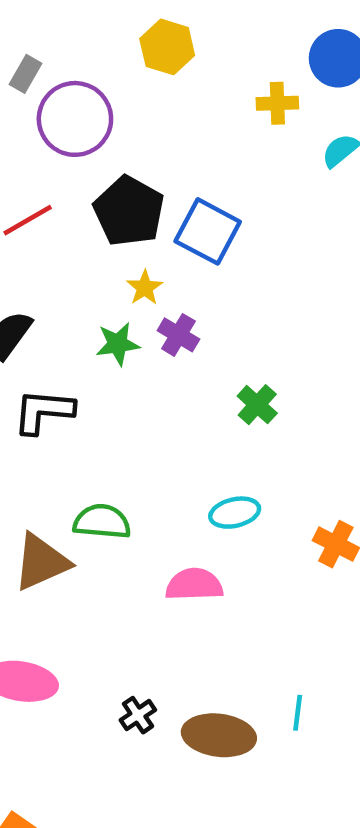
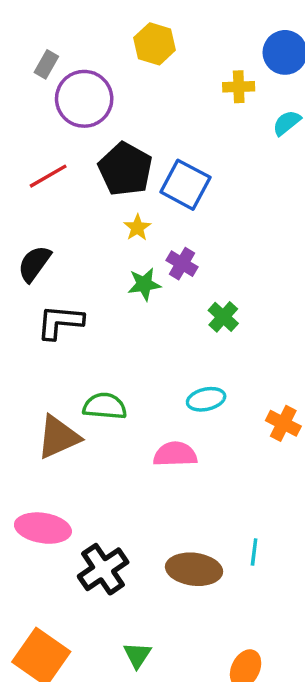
purple cross: (178, 335) -> (182, 264), moved
green star: (118, 344) -> (144, 284), moved
black cross: (138, 715) -> (103, 569), moved, size x1.8

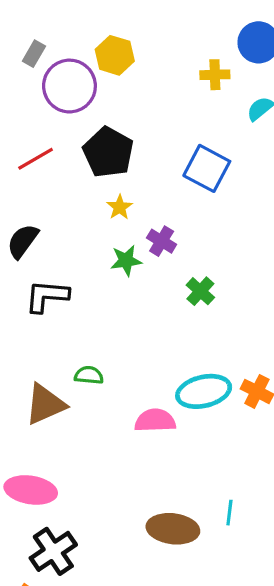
yellow hexagon: (155, 44) -> (115, 55), moved
blue square: (185, 185) -> (207, 168), moved
cyan ellipse: (206, 399) -> (204, 391), moved, size x1.5
green semicircle: (105, 406) -> (89, 375), size x0.7
black cross: (103, 569) -> (53, 551), moved

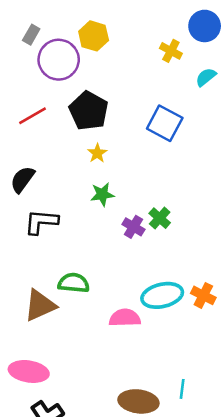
yellow cross: (215, 75) -> (171, 51), turned 30
purple cross: (162, 241) -> (133, 227), moved
green semicircle: (89, 375) -> (74, 283), size x1.4

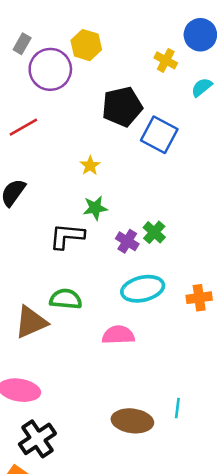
black pentagon: (89, 111) -> (122, 107), moved, turned 30
black L-shape: (41, 222) -> (67, 236), moved
cyan ellipse: (162, 295) -> (143, 289), moved
orange cross: (203, 295) -> (199, 298), moved, turned -35

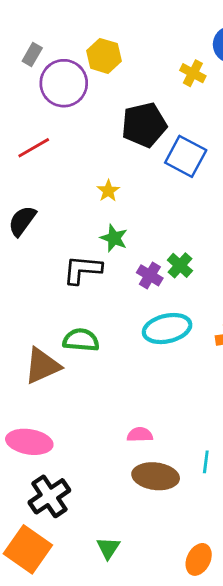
green star: (95, 208) -> (114, 238), turned 30
pink semicircle: (118, 335) -> (140, 435), moved, size x0.7

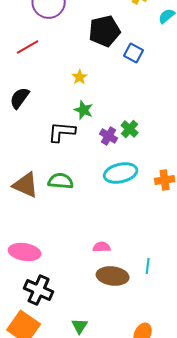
blue square: (186, 156) -> (134, 53), size x0.7
brown triangle: (42, 366) -> (26, 185), moved, turned 48
black cross: (49, 496) -> (39, 290), turned -32

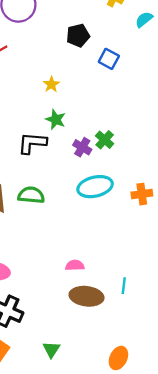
black pentagon: (105, 31) -> (78, 35), size x0.7

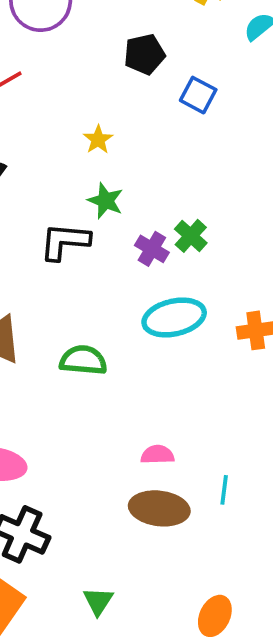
green semicircle: (31, 195) -> (83, 360), moved
pink semicircle: (75, 265) -> (157, 455), moved

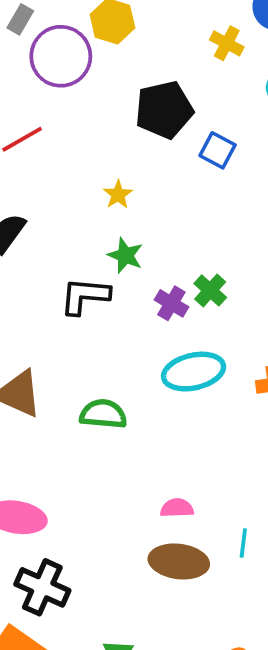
black pentagon: (144, 54) -> (164, 110), size x1.4

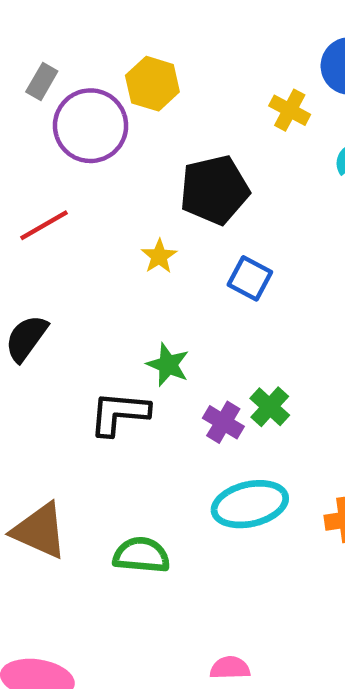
blue square: (218, 150) -> (250, 278), moved
yellow star: (118, 195) -> (159, 256), moved

